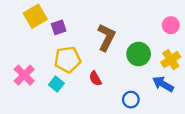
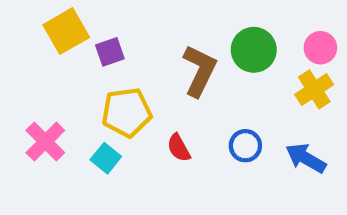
green circle: (139, 54) -> (254, 50), moved
yellow cross: (171, 60) -> (314, 89), moved
blue circle: (131, 100) -> (245, 146), moved

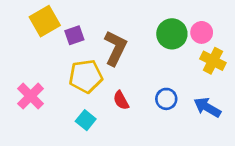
pink circle: (320, 48) -> (202, 32), moved
brown L-shape: (200, 71) -> (115, 48), moved
yellow cross: (314, 89) -> (213, 61), turned -30
cyan square: (106, 158) -> (86, 120), moved

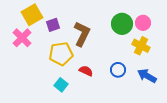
yellow cross: (213, 61) -> (141, 46), moved
pink cross: (31, 96) -> (22, 38), moved
red semicircle: (121, 100) -> (86, 71), turned 144

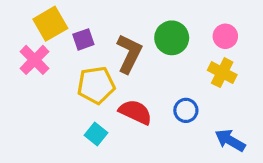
green circle: (122, 24) -> (172, 38), moved
red semicircle: (86, 71) -> (135, 112), size x1.5
blue arrow: (147, 76) -> (230, 140), moved

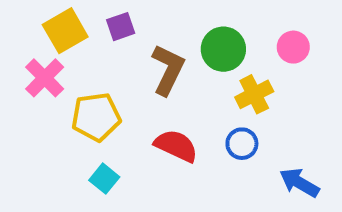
purple square: (83, 39) -> (121, 27), moved
yellow cross: (222, 73) -> (254, 94), moved, turned 36
yellow pentagon: (96, 85) -> (96, 117), moved
cyan square: (96, 134) -> (104, 179), moved

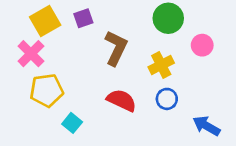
pink circle: (293, 47) -> (202, 45), moved
green circle: (223, 49) -> (168, 18), moved
yellow cross: (254, 94) -> (161, 65), moved
yellow pentagon: (96, 117) -> (47, 90), moved

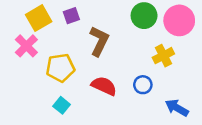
pink circle: (202, 45) -> (179, 20), moved, size x1.6
yellow cross: (161, 65) -> (163, 56), moved
yellow pentagon: (47, 90) -> (60, 68), moved

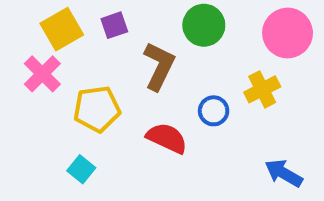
green circle: (144, 16) -> (204, 25), moved
blue circle: (143, 85) -> (214, 111), moved
cyan square: (62, 105) -> (81, 169), moved

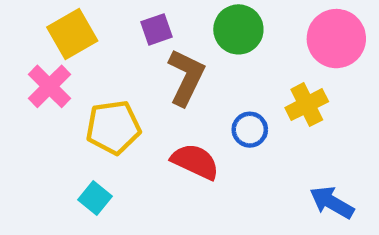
purple square: (114, 25) -> (156, 29), moved

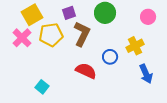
pink circle: (336, 39) -> (148, 17), size x0.6
yellow pentagon: (113, 127) -> (51, 35), moved
blue arrow: (332, 202) -> (146, 74), moved, turned -144

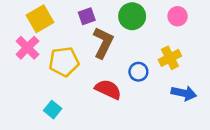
pink circle: (148, 17) -> (178, 16), moved
yellow pentagon: (51, 35) -> (64, 62), moved
blue arrow: (146, 74) -> (184, 93), turned -54

